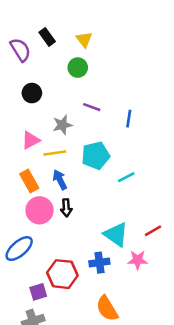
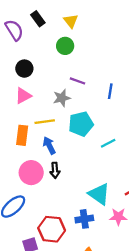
gray star: (62, 125) -> (62, 98), moved
pink triangle: (31, 140) -> (23, 96), moved
orange rectangle: (29, 181) -> (22, 135), moved, turned 36

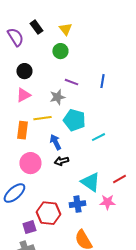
blue line: (110, 91) -> (102, 81), moved
cyan pentagon: (81, 124) -> (74, 120), turned 30
blue arrow: (49, 145) -> (55, 142), moved
black arrow: (55, 170) -> (61, 161), moved, turned 80

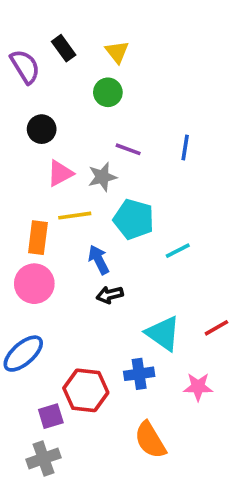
pink triangle: (23, 95) -> (60, 173), moved
pink circle: (30, 163) -> (34, 284), moved
pink star: (107, 202) -> (198, 387), moved

